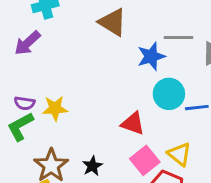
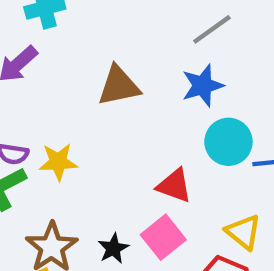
brown triangle: (112, 22) -> (119, 86), moved, turned -44
gray line: (179, 37) -> (212, 29), moved, turned -36
pink square: (145, 160) -> (163, 237), moved

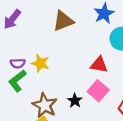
yellow star: (58, 162) -> (40, 63), turned 30

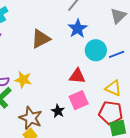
pink square: (98, 91) -> (79, 100), turned 30

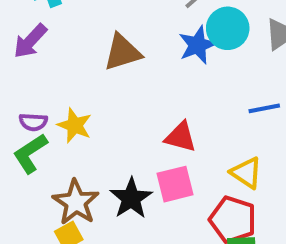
cyan circle: (96, 50) -> (228, 28), moved
black star: (58, 111) -> (131, 198), size x1.5

